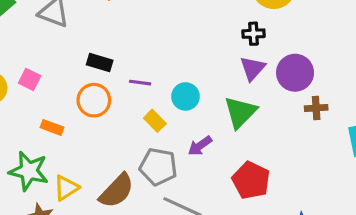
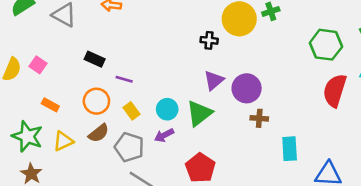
black cross: (254, 34) -> (209, 40), moved
cyan circle: (185, 96) -> (167, 109), moved
orange circle: (94, 100) -> (96, 101), moved
yellow triangle: (66, 188) -> (63, 141), moved
brown semicircle: (117, 191) -> (99, 133), moved, size x0.7

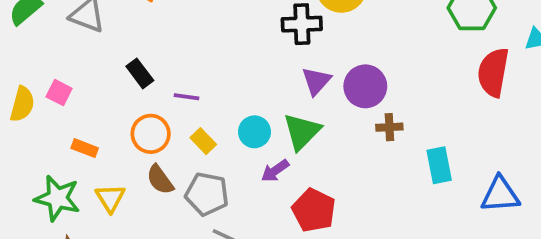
black cross: (209, 40) -> (302, 24), size x1.5
black rectangle: (95, 59) -> (140, 73), turned 36
brown semicircle: (99, 133) -> (160, 180), turned 100
purple arrow: (164, 135) -> (275, 171), moved
yellow triangle: (63, 141) -> (110, 198), turned -30

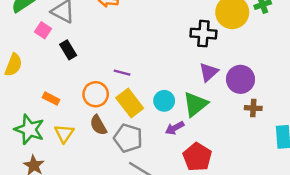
black rectangle: (140, 73) -> (68, 50), moved
pink square: (59, 93) -> (43, 30), moved
yellow rectangle: (203, 141) -> (130, 103), size x1.6

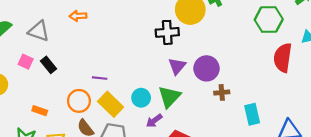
pink square: (43, 30) -> (26, 62), moved

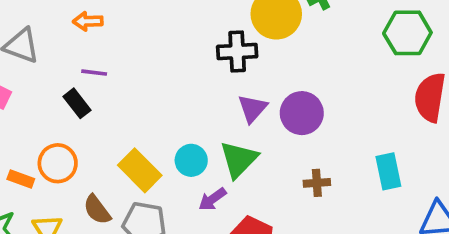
black rectangle: (48, 65) -> (77, 103), moved
purple line: (100, 78) -> (94, 73), moved
brown cross: (222, 92) -> (317, 183), moved
orange circle: (79, 101) -> (58, 163), moved
cyan rectangle: (252, 114) -> (388, 171), moved

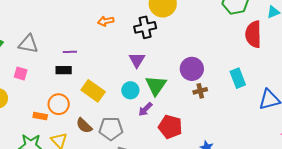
orange arrow: (88, 21) -> (106, 21), moved
black rectangle: (77, 103) -> (64, 70), turned -42
purple triangle: (252, 109) -> (137, 60), moved
purple circle: (302, 113) -> (192, 69), moved
yellow rectangle: (140, 170) -> (93, 91), moved

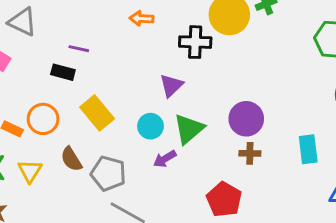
red pentagon: (170, 127) -> (224, 199), moved

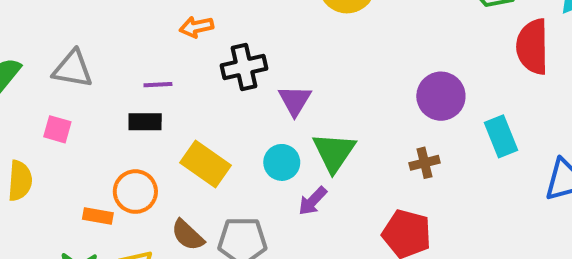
orange arrow: (141, 18) -> (196, 27), moved
black cross: (195, 42) -> (244, 67), moved
purple circle: (246, 119) -> (441, 96), moved

